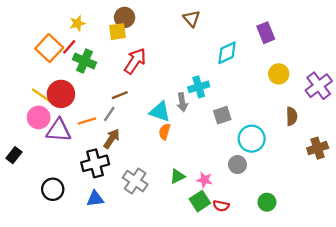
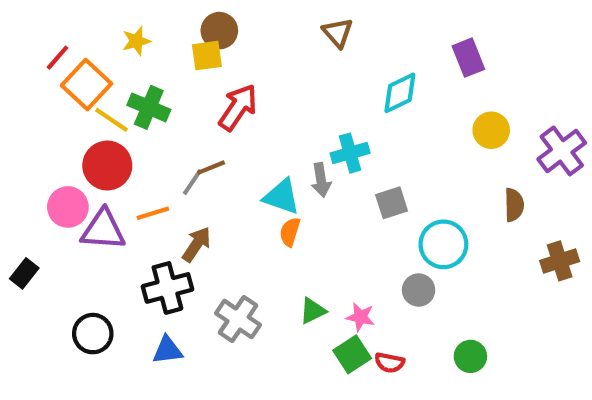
red line: (69, 47) -> (57, 58), moved
yellow line: (41, 95) -> (111, 120), moved
gray line: (109, 114) -> (192, 182), moved

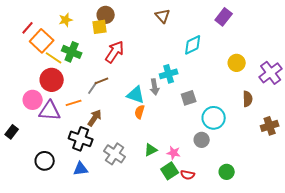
purple rectangle: (468, 58) -> (224, 17), moved, turned 60
black cross: (167, 288) -> (81, 139), turned 35

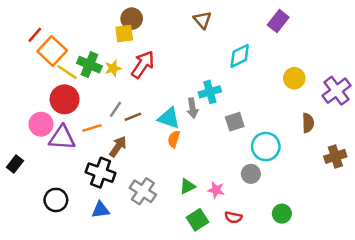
yellow star: (66, 20) -> (113, 68), moved
brown line: (102, 81) -> (133, 117), moved
green square: (170, 171) -> (197, 220), moved

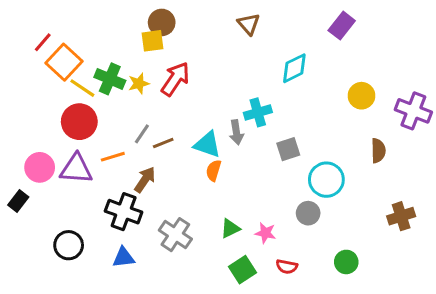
purple cross: (337, 91) -> (413, 111), turned -32
pink circle: (41, 124) -> (40, 167), moved
brown cross: (335, 156) -> (401, 216), moved

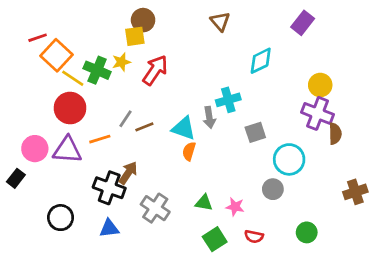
red line: (43, 42) -> (38, 38), turned 30
yellow star: (139, 83) -> (121, 62), moved
purple cross: (413, 111) -> (318, 113), moved
brown arrow: (145, 180) -> (128, 173), moved
green triangle: (230, 228) -> (204, 203), turned 36

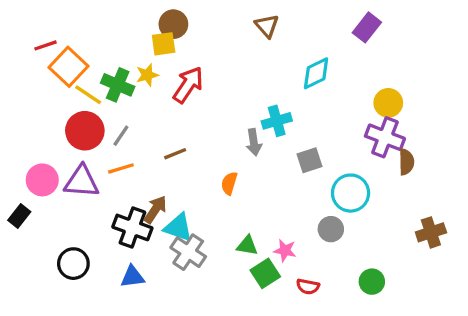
gray line: (125, 119) -> (121, 136), moved
cyan triangle: (184, 128) -> (178, 227), moved
green square: (215, 239) -> (265, 273), moved

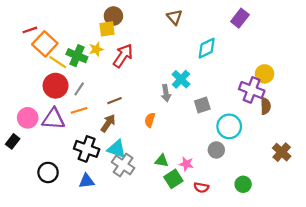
yellow circle: (388, 103) -> (265, 74), moved
cyan cross: (277, 121) -> (181, 79), turned -30
brown arrow: (155, 209) -> (108, 123), moved
brown cross: (431, 232) -> (282, 152), turned -30

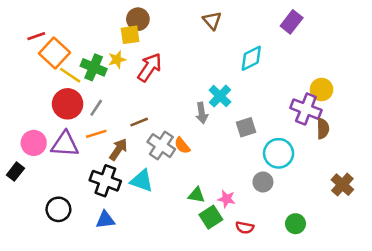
orange semicircle: (150, 120) -> (182, 146), turned -56
brown arrow: (108, 123) -> (118, 149), moved
gray cross: (123, 165) -> (161, 146), moved

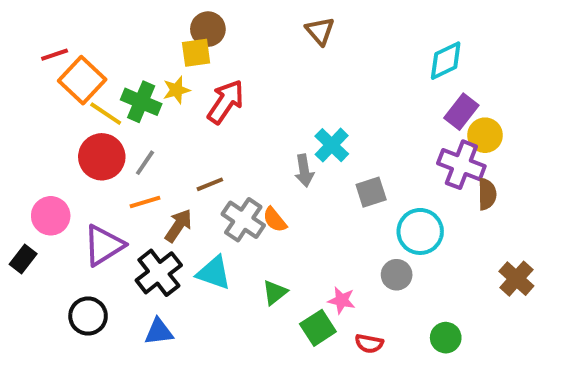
purple rectangle: (292, 22) -> (461, 112), moved
cyan diamond: (251, 58) -> (446, 61), moved
purple triangle: (65, 144) -> (104, 245), moved, turned -36
black cross: (105, 181) -> (159, 273), turned 32
green triangle: (196, 195) -> (275, 292), moved, turned -48

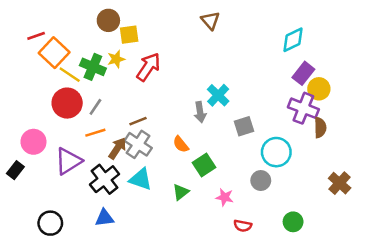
brown circle: (208, 29) -> (108, 20), moved
gray cross: (243, 220) -> (138, 144), moved
black circle: (88, 316) -> (50, 223), moved
green square: (318, 328) -> (204, 165), moved

